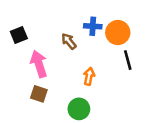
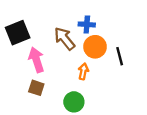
orange circle: (118, 33) -> (95, 47), moved
black square: (19, 35) -> (18, 33), size x1.5
brown arrow: (69, 41) -> (65, 39), size x1.5

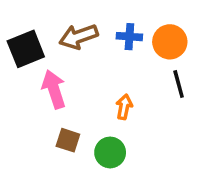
brown arrow: (65, 39) -> (78, 37), moved, turned -70
orange circle: (95, 47) -> (170, 42), moved
brown square: (36, 88) -> (68, 140), moved

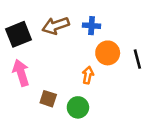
orange circle: (170, 42) -> (108, 53), moved
black line: (179, 84) -> (137, 59), moved
pink arrow: (54, 89) -> (21, 73), moved

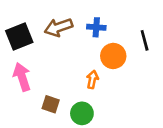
black line: (137, 59) -> (145, 40), moved

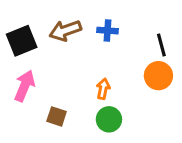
orange circle: (113, 56) -> (158, 76), moved
pink arrow: (22, 77) -> (25, 86), turned 40
green circle: (82, 113) -> (109, 119), moved

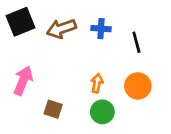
black square: (22, 41) -> (20, 22), moved
black line: (161, 45) -> (136, 42), moved
orange circle: (158, 76) -> (138, 86), moved

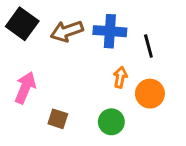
black square: (20, 22) -> (22, 24), turned -32
blue cross: (101, 29) -> (110, 31), size x1.5
orange arrow: (97, 83) -> (120, 77), moved

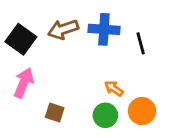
black square: (22, 24) -> (21, 39), moved
orange arrow: (120, 77) -> (114, 89), moved, turned -66
orange circle: (150, 94) -> (142, 111), moved

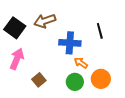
blue cross: (104, 29) -> (70, 43), moved
brown square: (55, 112) -> (39, 80), turned 32

